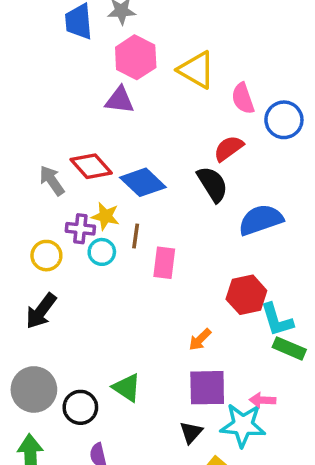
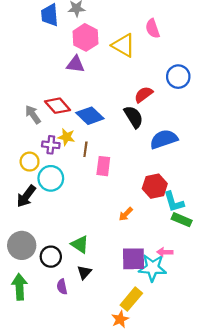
pink semicircle: (243, 98) -> (153, 29), moved
cyan circle: (102, 252) -> (51, 178), moved, size x1.5
purple square: (207, 388) -> (134, 259), moved
black triangle: (191, 432) -> (84, 272), moved

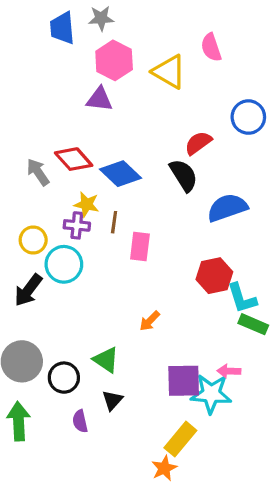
purple cross: (51, 145) -> (77, 225), moved
orange arrow: (126, 214) -> (150, 321), moved

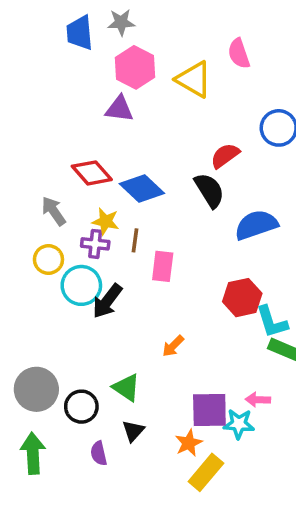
gray arrow: (38, 172) -> (54, 211), moved
black arrow: (28, 290) -> (107, 301), moved
cyan star: (211, 394) -> (239, 424), size x0.7
orange star: (164, 468) -> (189, 443), moved

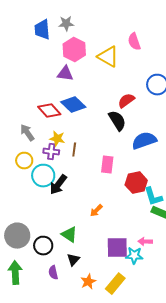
blue diamond: (142, 189) -> (73, 105), moved
pink rectangle: (163, 266) -> (107, 165), moved
orange star: (189, 443) -> (88, 282), moved

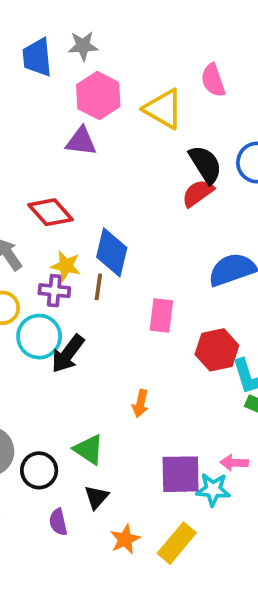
blue diamond: (73, 105) -> (112, 252), moved, turned 60
black semicircle: (117, 121) -> (205, 164), moved
orange arrow: (96, 211) -> (140, 403), turned -32

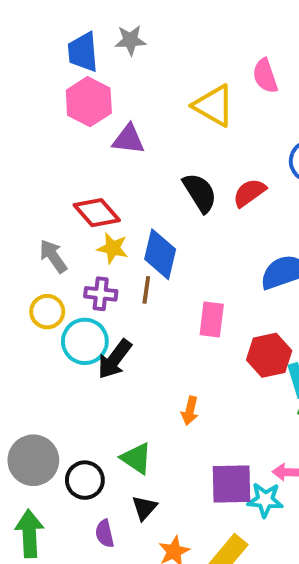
pink hexagon: (98, 96) -> (89, 102), moved
black semicircle: (205, 164) -> (200, 193), moved
yellow star: (66, 266) -> (113, 248), moved

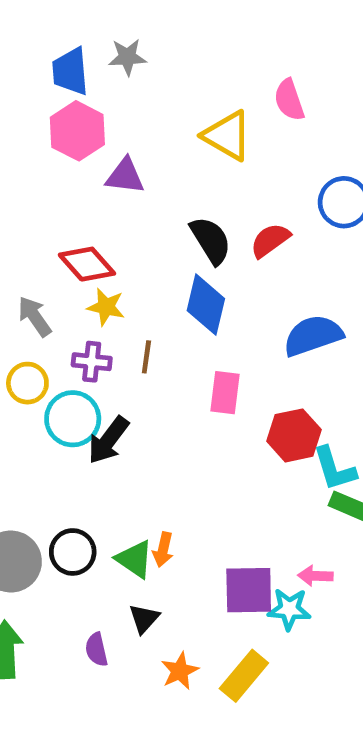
blue diamond: (160, 254) -> (206, 305), moved
orange arrow: (190, 411) -> (163, 550), moved
black circle: (85, 480) -> (73, 552), moved

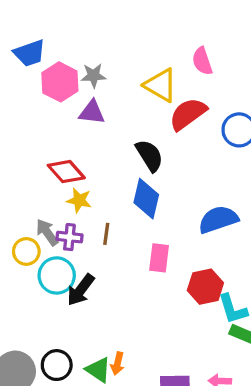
gray star: (127, 57) -> (93, 76), moved
blue trapezoid: (70, 71) -> (29, 53), moved, turned -104
red semicircle: (270, 240) -> (188, 114), moved, size x1.4
gray arrow: (35, 316) -> (47, 232), moved

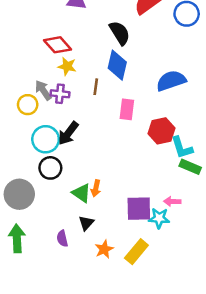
brown line: (106, 234) -> (96, 87), moved
cyan circle: (57, 275) -> (46, 139), moved
black circle: (57, 365) -> (50, 168), moved

